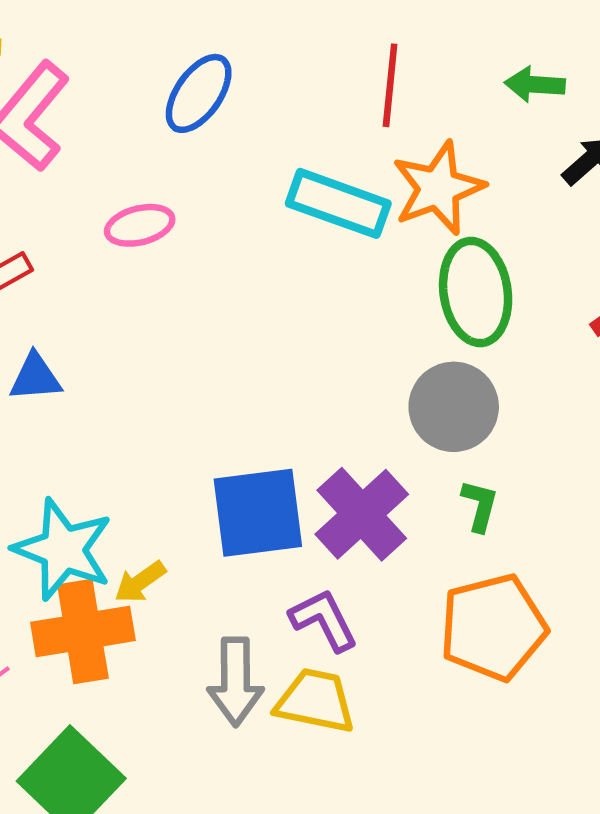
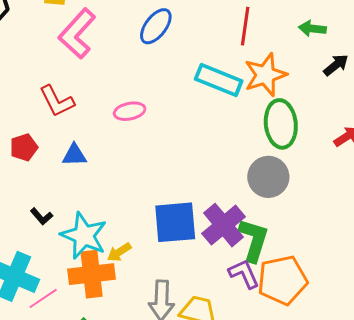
pink ellipse: (140, 225) -> (130, 111), moved
green L-shape: (480, 506) -> (254, 240), moved, size x1.8
purple L-shape: (324, 620) -> (244, 274), moved

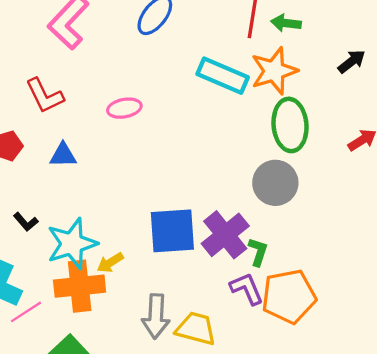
green arrow: (312, 29) -> (286, 23), moved
cyan star: (84, 236) -> (72, 244), turned 30
green L-shape: (254, 240) -> (258, 252), size x0.6

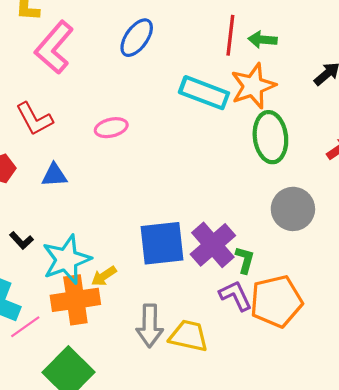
gray circle: (275, 183) -> (293, 209), moved

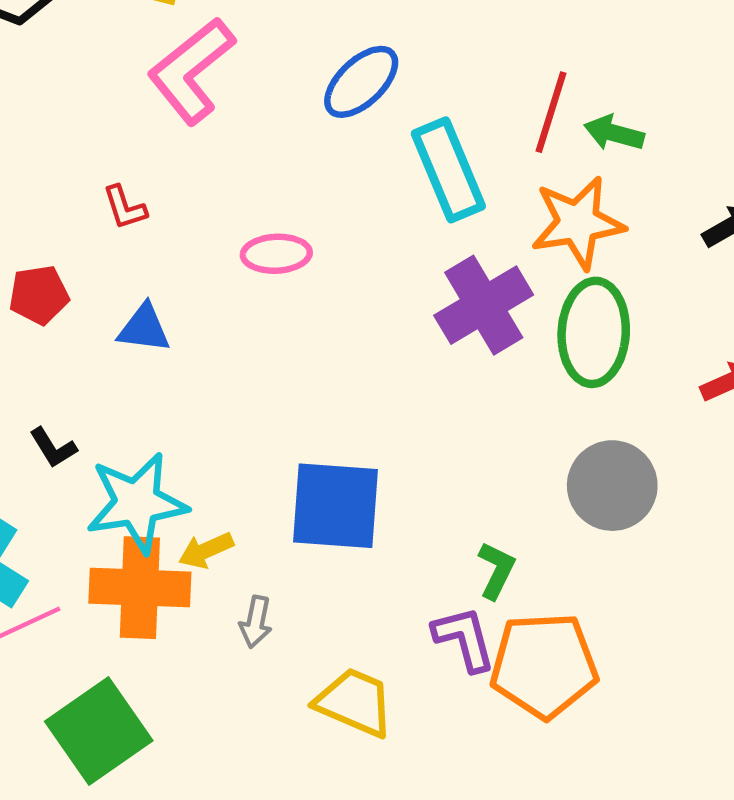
cyan rectangle: (204, 93) -> (448, 170), moved, turned 36
red L-shape: (34, 119) -> (125, 207), size x0.6
purple cross: (213, 245) -> (484, 305), moved
gray arrow: (150, 326) -> (256, 622), moved, size x0.6

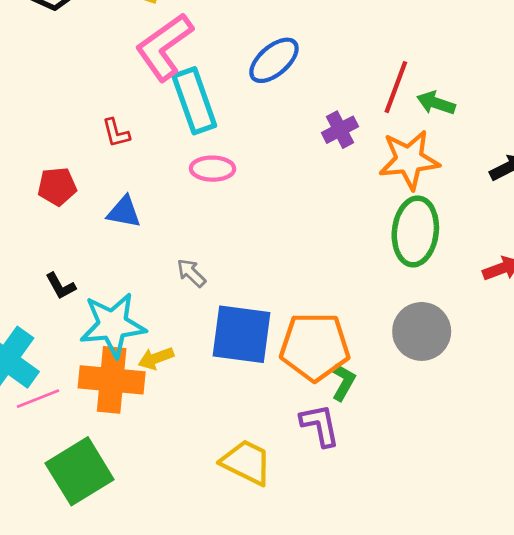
cyan rectangle: (448, 170) -> (194, 101), moved
purple cross: (484, 305) -> (340, 130), moved, size x0.6
gray arrow: (256, 622) -> (191, 273), moved, turned 120
orange pentagon: (544, 665) -> (315, 347), moved

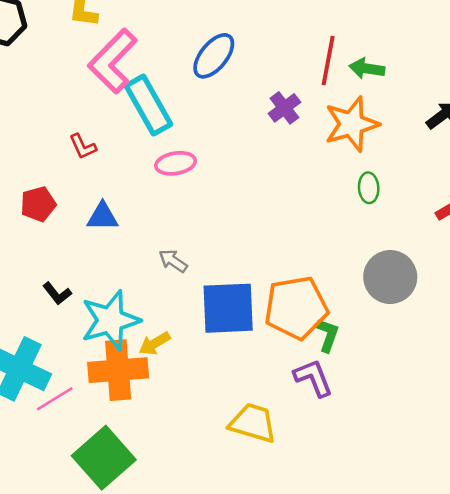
green ellipse: (415, 231) -> (369, 188), size x0.5

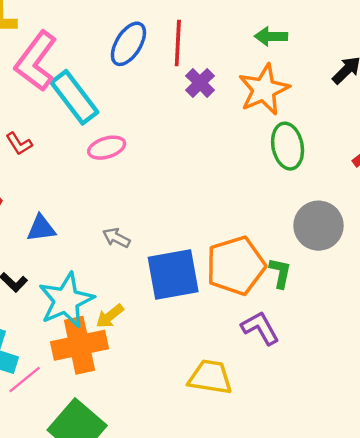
red line: (328, 61) -> (178, 43), moved
green ellipse: (369, 188) -> (288, 146), size x1.6
blue triangle: (103, 217) -> (41, 228), moved
green L-shape: (328, 335) -> (280, 273), moved

